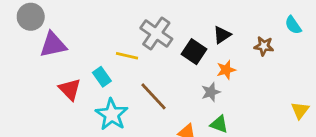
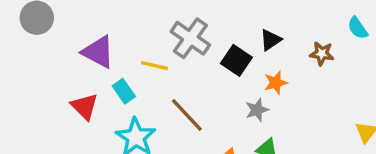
purple triangle: (53, 45) -> (98, 52), moved, turned 40

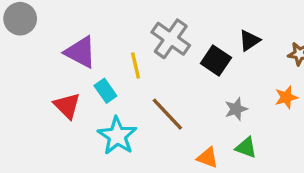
yellow line: (155, 66) -> (136, 66), turned 64
orange star: (276, 83) -> (286, 97), moved

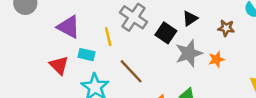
cyan rectangle: (105, 91) -> (87, 55), turned -42
gray star: (236, 109) -> (189, 53), moved, size x1.6

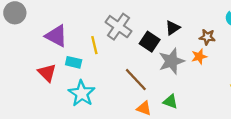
orange star: (216, 59) -> (199, 57), moved
brown line: (131, 71) -> (136, 80), moved

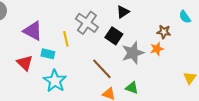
black triangle: (173, 28) -> (123, 12), moved

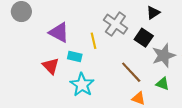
green triangle: (132, 88) -> (163, 84), moved

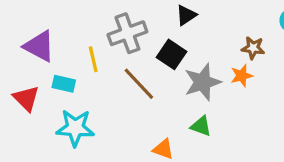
gray cross: (115, 24) -> (127, 33), turned 35
brown line: (131, 72) -> (139, 84), moved
cyan star: (82, 85) -> (75, 128), turned -30

